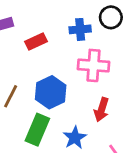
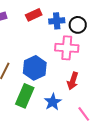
black circle: (111, 17) -> (78, 25), moved
red rectangle: (36, 41) -> (34, 15), moved

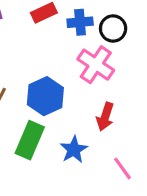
pink cross: (67, 48) -> (96, 65), turned 30

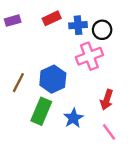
pink cross: (96, 65) -> (89, 56), turned 35
red arrow: (105, 117) -> (107, 100), moved

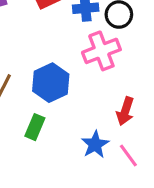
green rectangle: (41, 111) -> (35, 127), size x0.7
blue star: (73, 118) -> (95, 144), moved

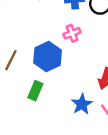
pink cross: (101, 51) -> (72, 33), moved, size x0.6

